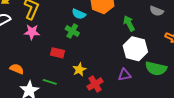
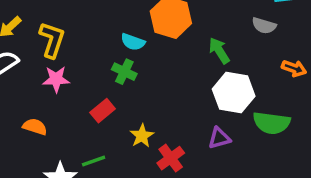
red rectangle: (58, 53) -> (103, 111), turned -48
orange semicircle: (17, 69) -> (35, 127), moved
green line: (50, 82) -> (94, 161), turned -32

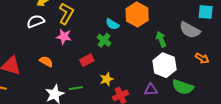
gray semicircle: (264, 26) -> (190, 30), size x1.5

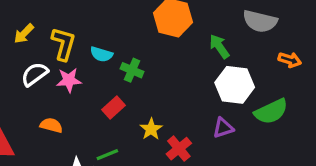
white semicircle: (36, 21) -> (35, 74), moved
cyan semicircle: (112, 24) -> (101, 54), moved
green semicircle: (183, 87) -> (271, 111), turned -30

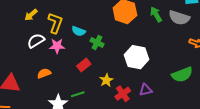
green arrow: (219, 46) -> (156, 14), moved
white hexagon: (235, 85) -> (137, 57), moved
orange semicircle: (51, 125) -> (44, 73), turned -40
purple triangle: (223, 128) -> (146, 90), moved

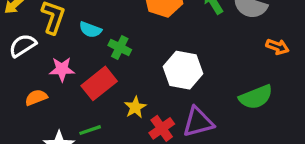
pink star: (57, 46) -> (62, 69), moved
red rectangle: (84, 65) -> (99, 83), size x1.5
purple triangle: (146, 90) -> (198, 122), size x1.5

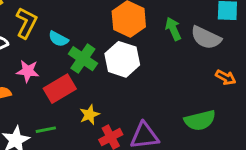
green cross: (120, 47) -> (83, 59), size x1.4
white hexagon: (183, 70) -> (122, 59), moved

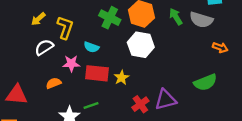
cyan semicircle: (58, 39) -> (91, 47), moved
green cross: (83, 59) -> (110, 18), moved
red rectangle: (60, 89) -> (97, 73), turned 45
yellow star: (89, 115) -> (121, 78), moved

